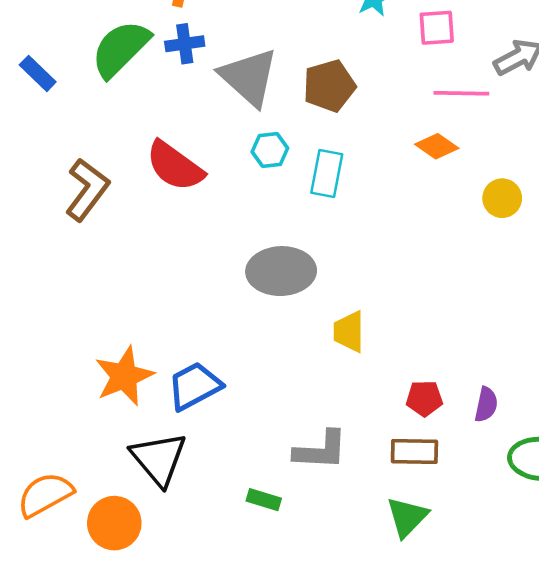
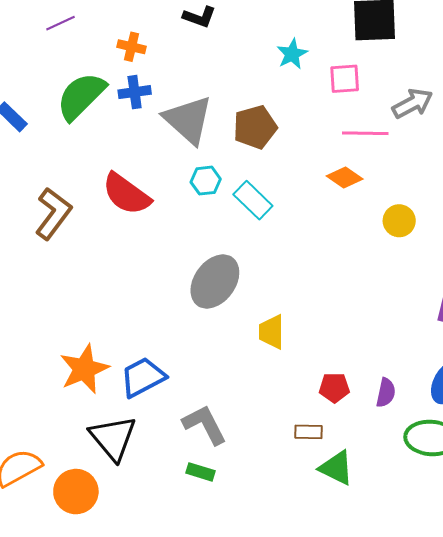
cyan rectangle: (327, 173) -> (253, 200), turned -57
gray ellipse: (281, 271) -> (215, 282), turned -52
gray L-shape: (321, 450) -> (205, 425), moved, turned -120
brown rectangle: (414, 451) -> (309, 432), moved, size x0.7
green triangle: (407, 517) -> (336, 468), moved, turned -48

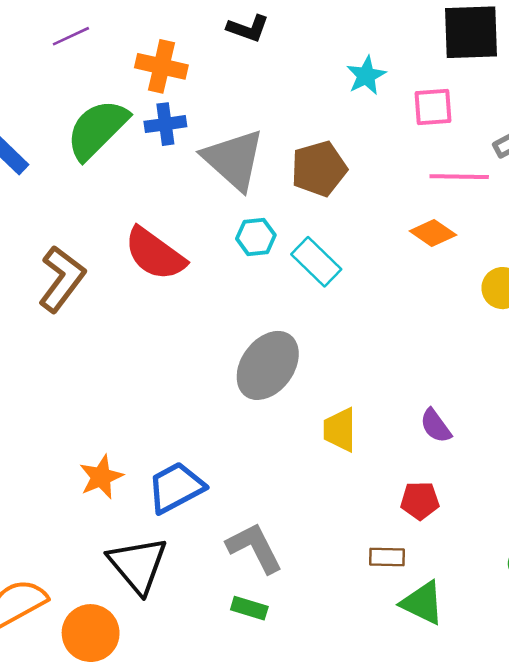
orange cross: (132, 47) -> (161, 66), size x1.4
orange star: (84, 369) -> (101, 477), size x0.7
purple semicircle: (386, 393) -> (436, 426), moved, turned 132

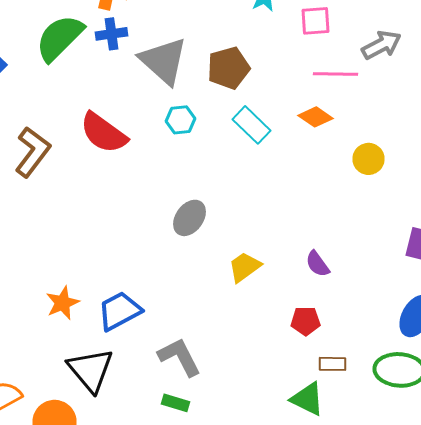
cyan rectangle: (316, 262) -> (252, 125), moved
gray ellipse: (268, 365) -> (190, 218), size x0.7
yellow trapezoid: (340, 430) -> (244, 267), turned 54
brown rectangle: (387, 557) -> (332, 364), moved

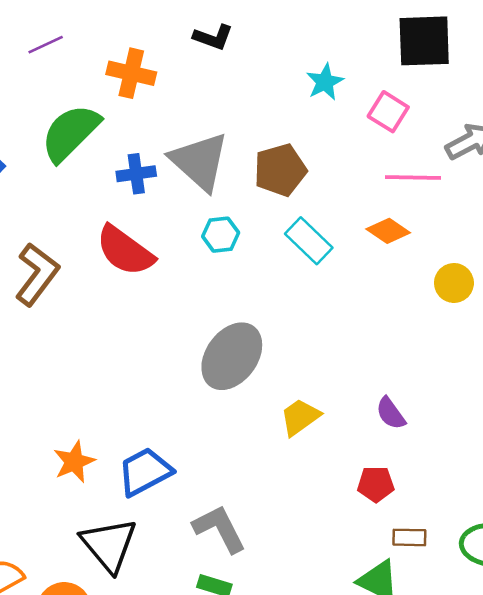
pink square: (316, 21) -> (388, 112), turned 36
blue cross: (112, 34) -> (136, 174), moved
gray ellipse: (190, 218) -> (232, 356), size x1.5

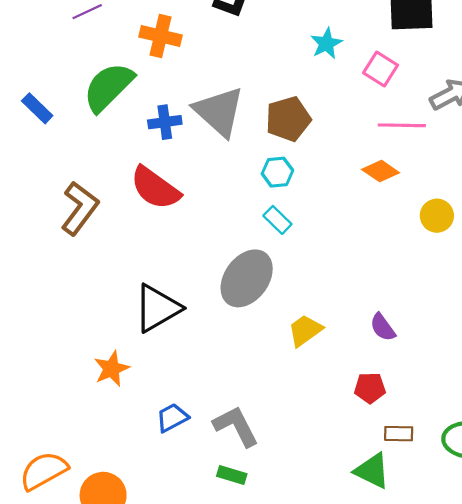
cyan hexagon: (221, 235) -> (277, 172), moved
cyan rectangle: (309, 241) -> (277, 220), moved, size x0.7
blue trapezoid: (145, 472) -> (172, 418), moved, size x0.7
black triangle: (109, 545) -> (157, 308), moved, turned 40

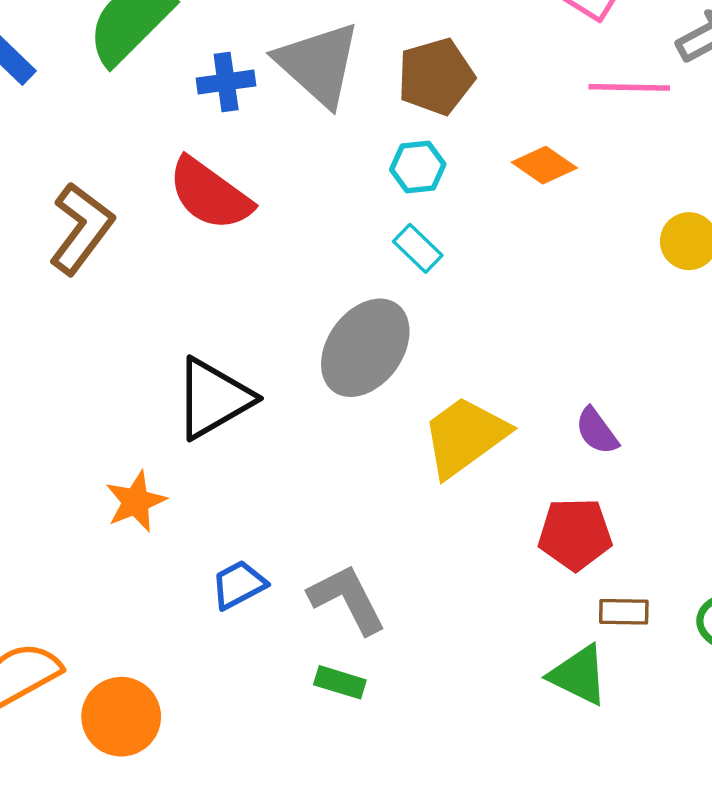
orange diamond: (381, 171) -> (544, 165), moved
yellow trapezoid: (305, 330) -> (465, 436), size x1.5
red pentagon: (370, 388) -> (575, 534), size x1.4

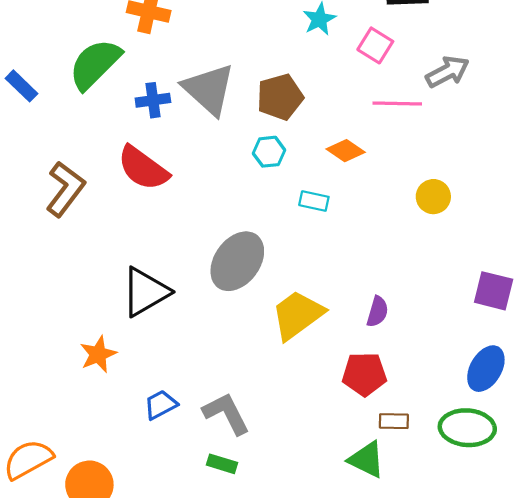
cyan rectangle: (418, 248) -> (314, 201), moved, turned -32
purple semicircle: (597, 431) -> (377, 312), turned -128

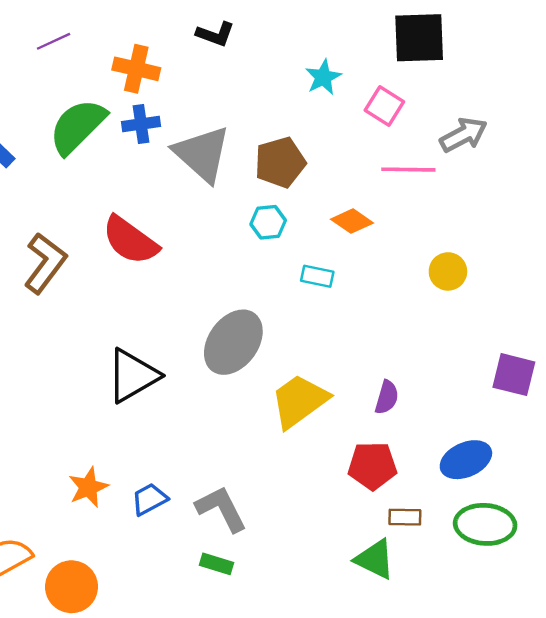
blue cross: (153, 100) -> (141, 124), moved
orange star: (98, 354) -> (88, 487), moved
blue ellipse: (486, 369) -> (466, 460), moved, turned 36

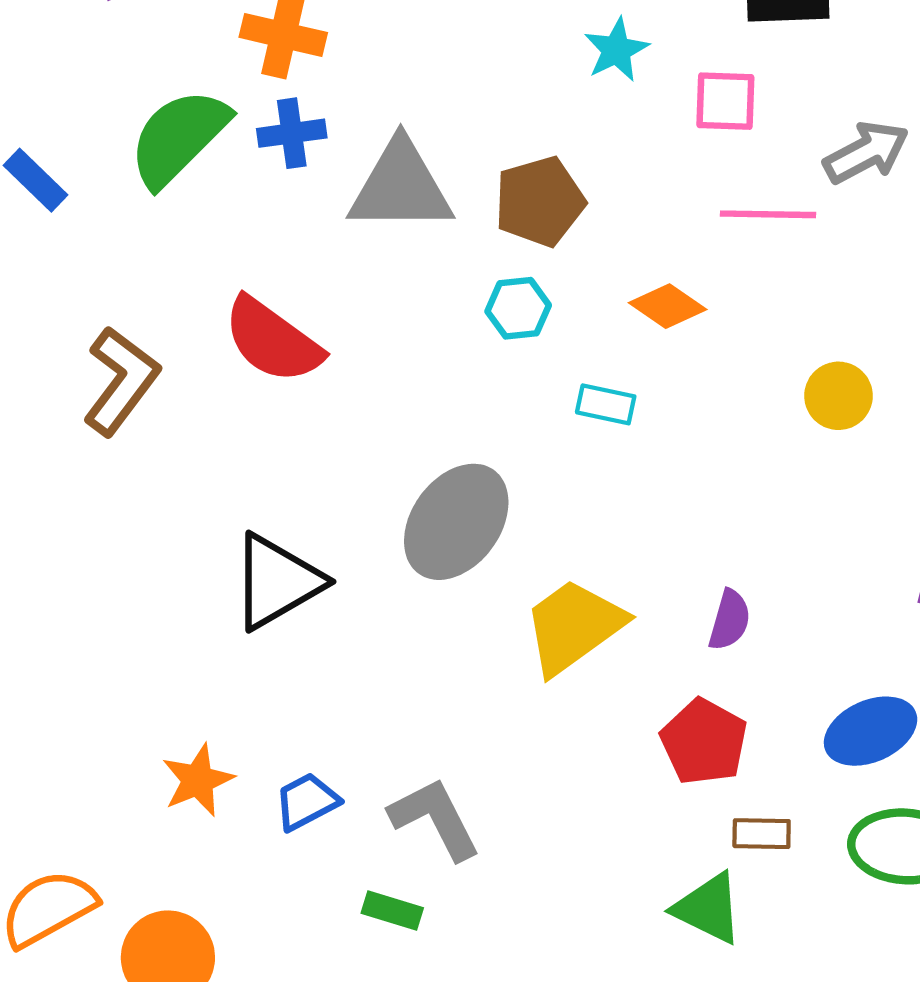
pink square: (384, 106) -> (725, 101), turned -30
gray triangle: (202, 154) -> (401, 187), turned -42
red pentagon: (372, 466) -> (704, 742), turned 30
green rectangle: (217, 564) -> (392, 910), moved

